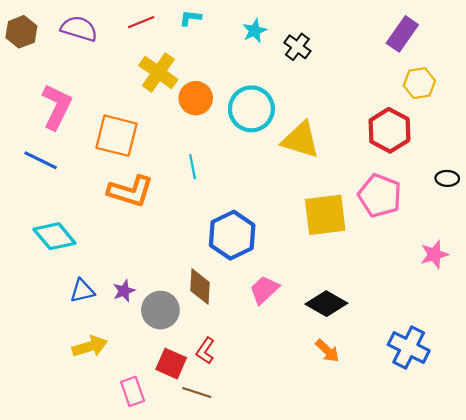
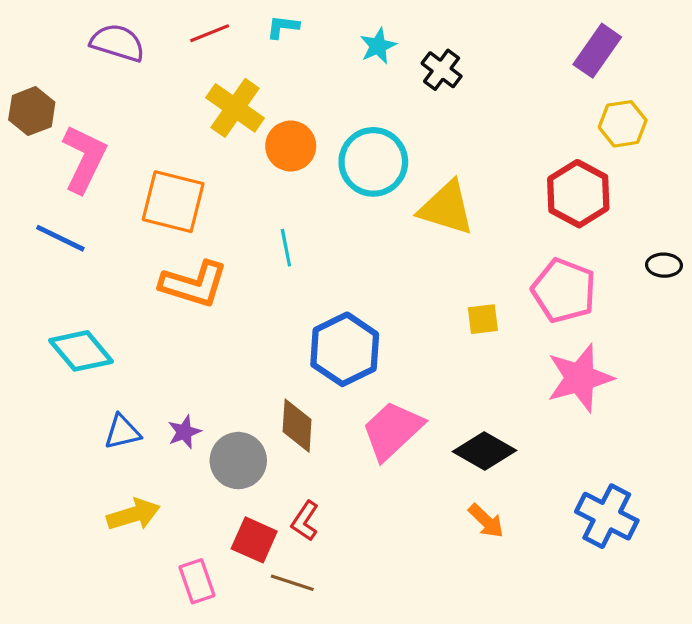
brown hexagon: (21, 32) -> (32, 111), moved
yellow square: (325, 215) -> (483, 319), size x0.5
pink star: (434, 254) -> (580, 378), moved, size x1.6
pink trapezoid: (264, 290) -> (392, 430), size x1.4

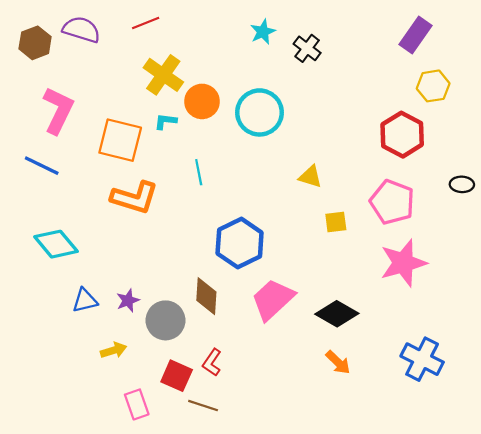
cyan L-shape: (283, 27) -> (165, 121), moved
brown hexagon: (32, 111) -> (35, 43), moved
yellow triangle: (446, 208) -> (310, 177), moved, size x0.6
yellow arrow: (133, 515) -> (114, 350), moved, size x0.7

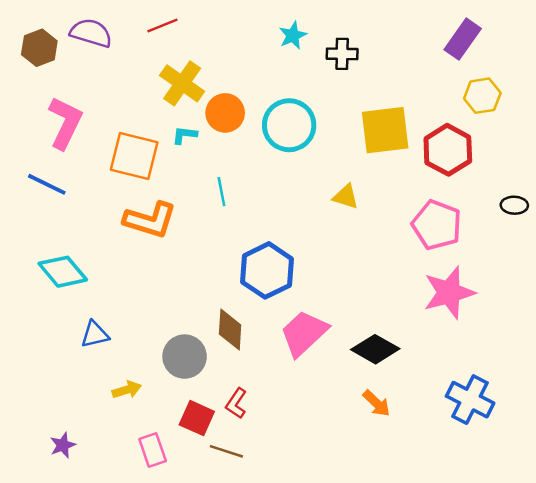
black cross: (307, 48) -> (342, 54), turned -36
yellow square: (336, 222) -> (385, 130), moved, size x2.0
purple star: (128, 300) -> (63, 445), moved

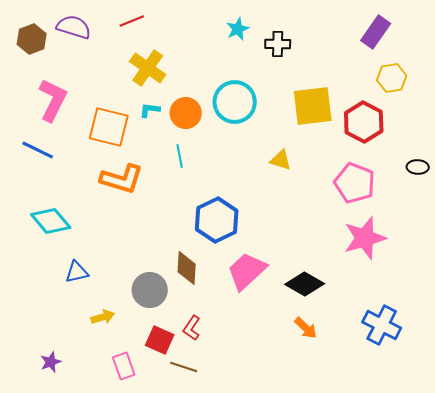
orange circle: (225, 113) -> (186, 113), moved

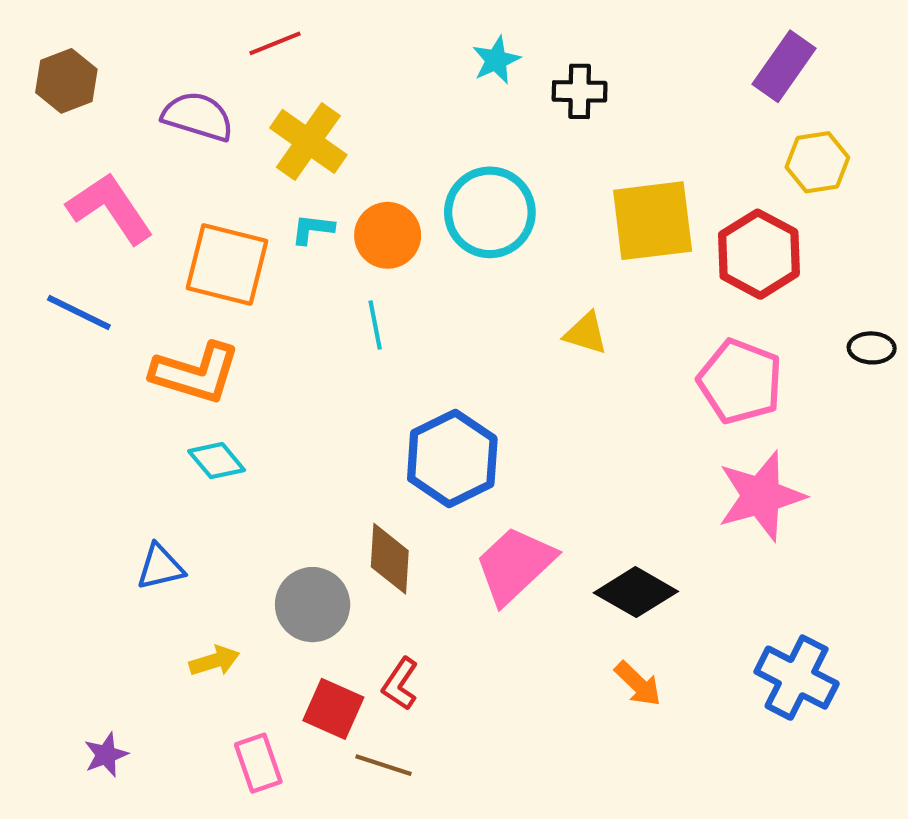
purple semicircle: (74, 27) -> (198, 116), moved
pink L-shape: (53, 100) -> (110, 208), turned -60
orange L-shape: (122, 179) -> (196, 373), moved
cyan diamond: (51, 221) -> (217, 461), moved, size x0.7

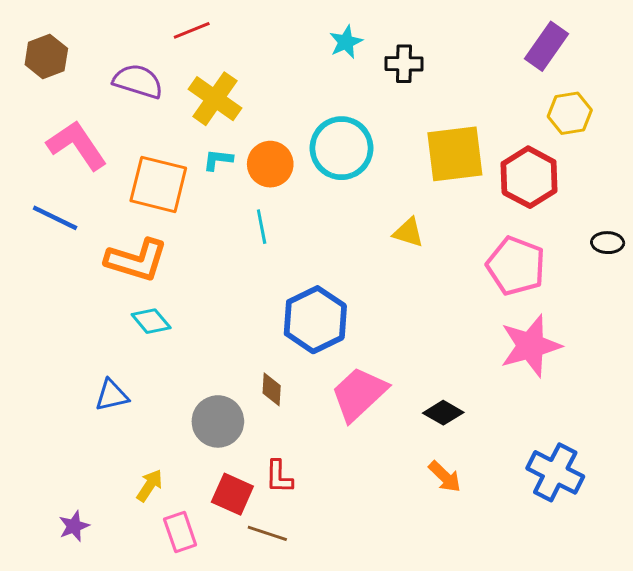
brown diamond: (390, 559) -> (272, 389), size x0.7
black diamond: (636, 592) -> (443, 413), size x0.7
yellow arrow: (214, 661) -> (150, 485), moved, turned -40
red L-shape: (400, 684) -> (279, 477), turned -33

